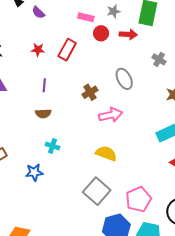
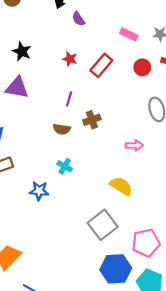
red circle: (101, 33) -> (142, 67), moved
brown cross: (90, 92) -> (92, 120), moved
pink arrow: (111, 115) -> (134, 145), size x0.7

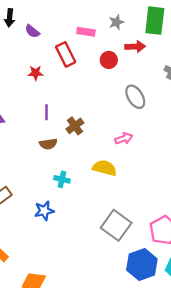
red rectangle: (101, 65) -> (66, 54), moved, turned -50
yellow semicircle: (121, 186) -> (105, 168), moved

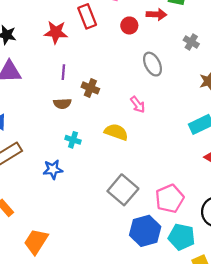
red star: (36, 73) -> (56, 32), size x1.5
brown cross: (75, 126) -> (90, 88), turned -36
pink arrow: (124, 139) -> (138, 105), turned 66

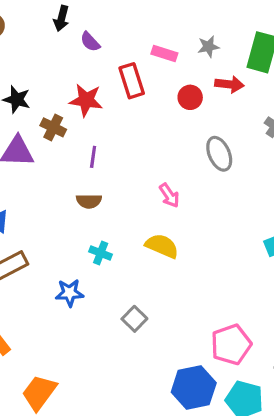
brown cross: (90, 88) -> (53, 127), moved
pink arrow: (138, 105) -> (169, 195), moved
gray square: (123, 190) -> (134, 319), moved, size x0.6

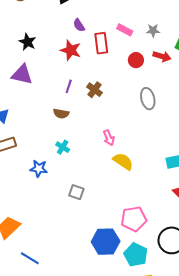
purple semicircle: (90, 42) -> (79, 25), moved
brown cross: (53, 127) -> (94, 90), moved
pink arrow: (169, 195) -> (109, 138), moved
yellow semicircle: (162, 246) -> (123, 161), moved
gray square: (134, 319) -> (76, 192), turned -35

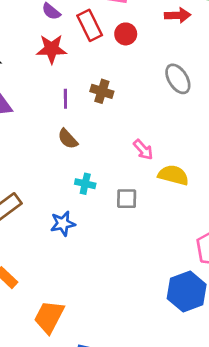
red circle: (136, 60) -> (126, 34), moved
brown semicircle: (61, 113) -> (68, 139), turned 56
gray square: (76, 192) -> (127, 199), moved

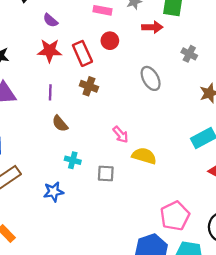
red rectangle: (90, 25) -> (82, 53), moved
purple line: (65, 99) -> (50, 92), moved

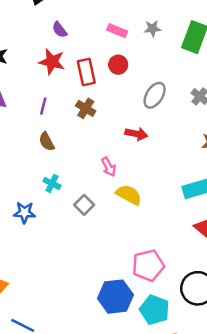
red arrow: (152, 27) -> (136, 134), moved
gray ellipse: (151, 78) -> (155, 95), moved, turned 50
gray square: (106, 173) -> (84, 205), turned 30

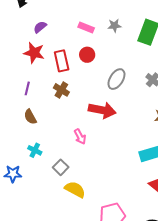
purple semicircle: (60, 30) -> (40, 27), turned 88
red arrow: (136, 134) -> (102, 110), size x1.5
yellow semicircle: (129, 195) -> (75, 189), moved

